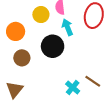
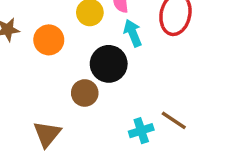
brown circle: (22, 58) -> (85, 93), moved
cyan cross: (73, 87) -> (141, 131), turned 32

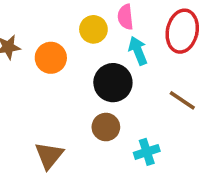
brown circle: (85, 93) -> (106, 127), moved
brown line: (174, 120) -> (182, 100), moved

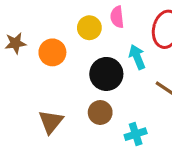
cyan arrow: (138, 51) -> (137, 57), moved
brown triangle: (49, 155) -> (51, 122), moved

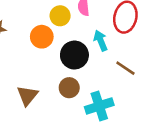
orange circle: (52, 52) -> (42, 37), moved
cyan cross: (136, 134) -> (99, 106), size x1.5

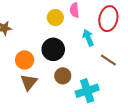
orange circle: (42, 37) -> (25, 60), moved
black circle: (74, 55) -> (53, 49), moved

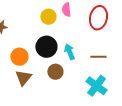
cyan arrow: (88, 38) -> (69, 52), moved
brown line: (108, 60) -> (98, 57), turned -35
cyan cross: (87, 91) -> (96, 86), moved, turned -35

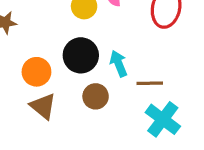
brown line: (98, 57) -> (150, 83), moved
brown triangle: (23, 78) -> (43, 106), turned -30

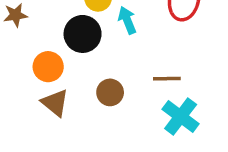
black circle: (81, 55) -> (83, 34), moved
cyan arrow: (119, 64) -> (127, 20), moved

